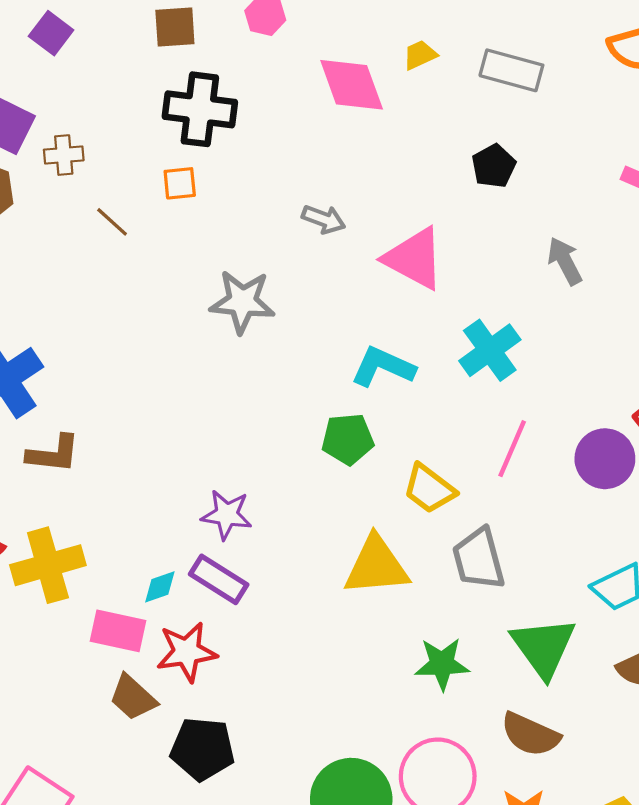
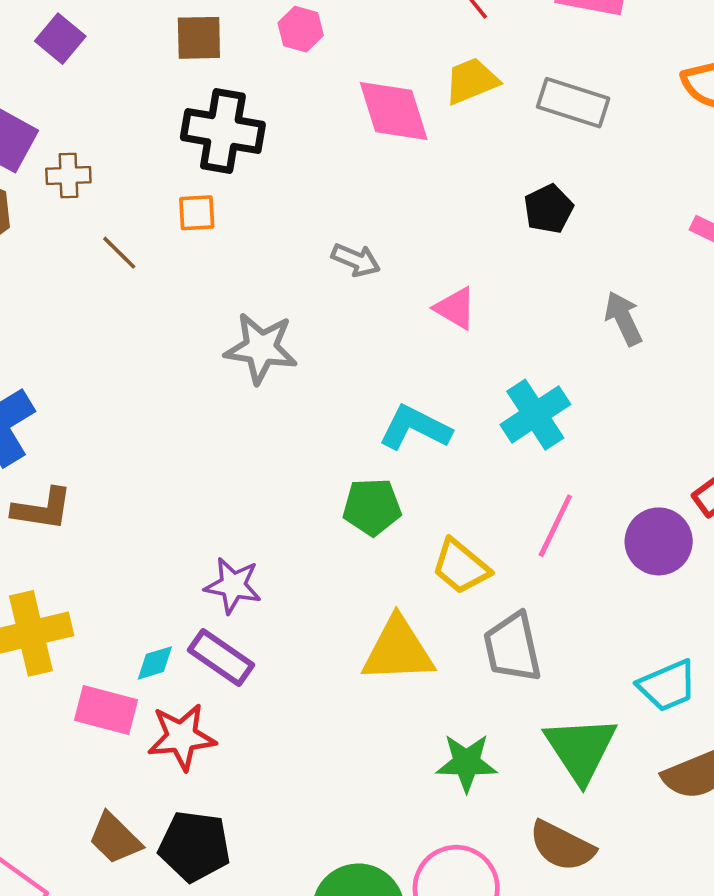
yellow trapezoid: (420, 55) -> (471, 81), size x1.4
pink triangle: (414, 258) -> (455, 308), size x0.6
brown trapezoid: (133, 697) -> (115, 838), moved

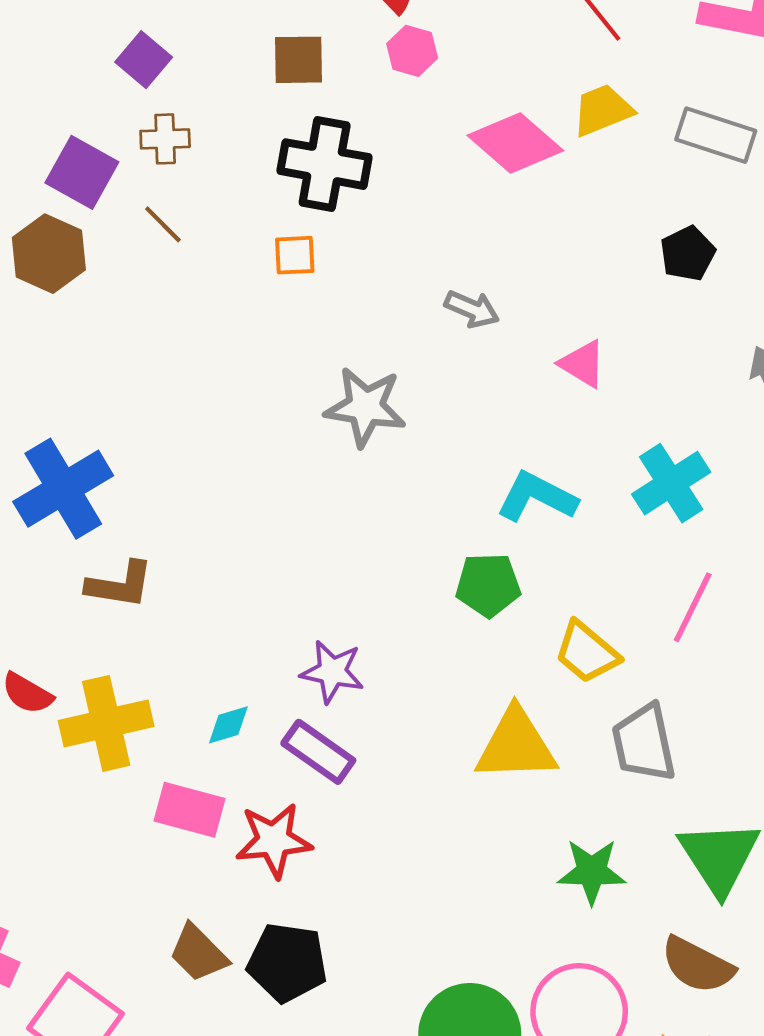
pink diamond: (394, 111) -> (515, 143), turned -32
brown cross: (68, 175) -> (165, 139), moved
brown line: (119, 253) -> (163, 224), moved
cyan diamond: (155, 663) -> (228, 725), moved

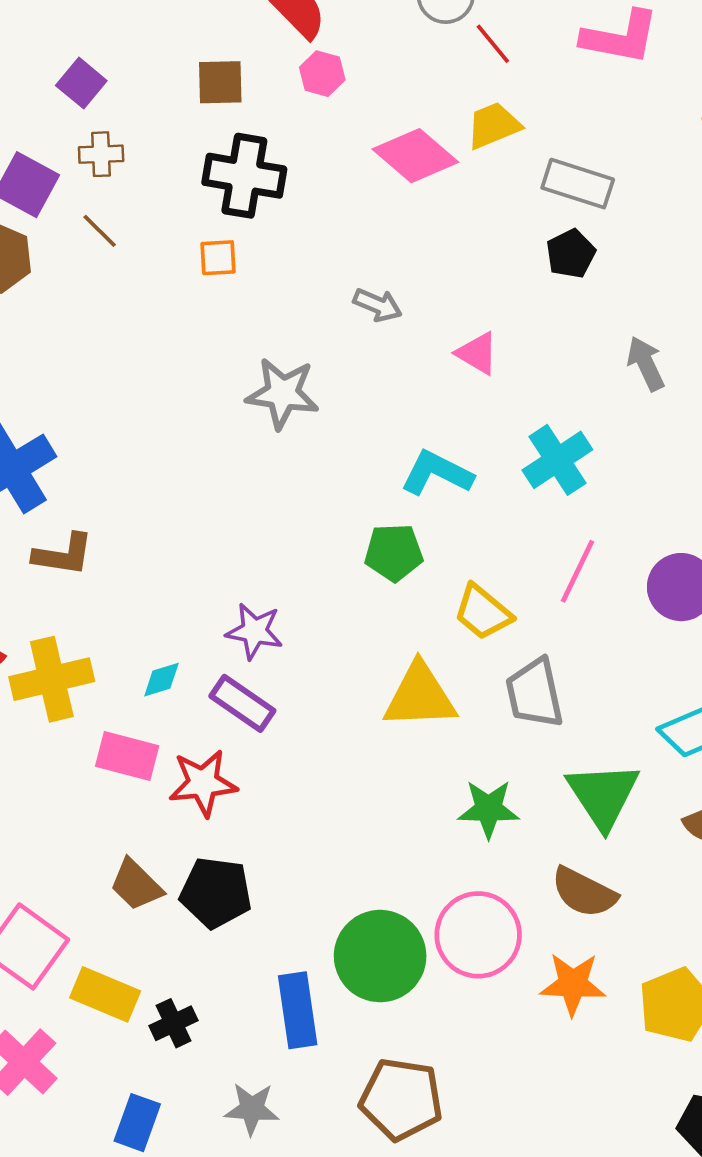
gray rectangle: (716, 135) -> (578, 184), moved

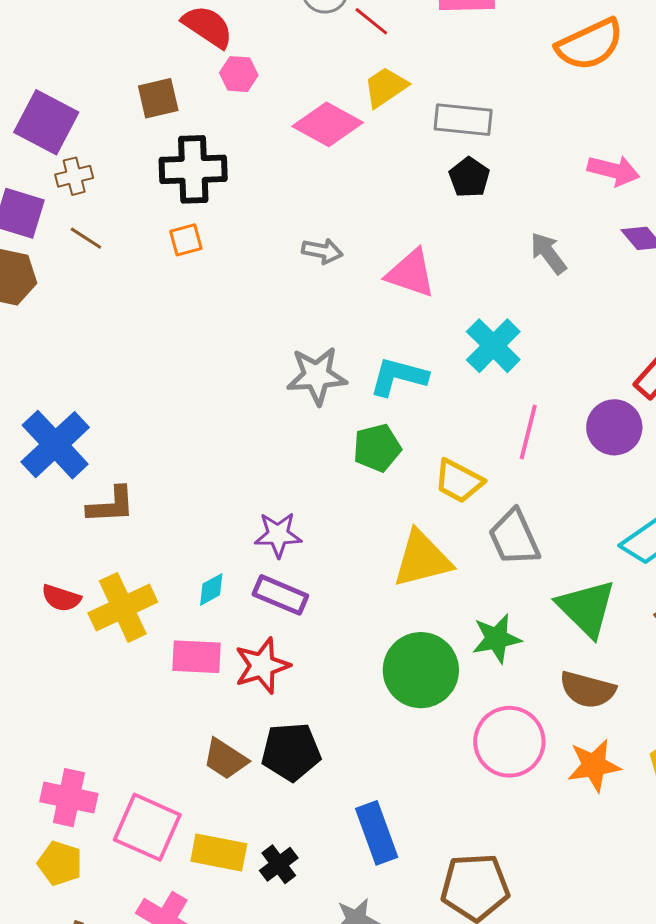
purple square: (81, 83) -> (46, 122), size x1.6
pink triangle: (477, 353) -> (411, 273), size x1.4
gray star: (283, 393) -> (317, 376), moved
green circle: (380, 956) -> (421, 670), moved

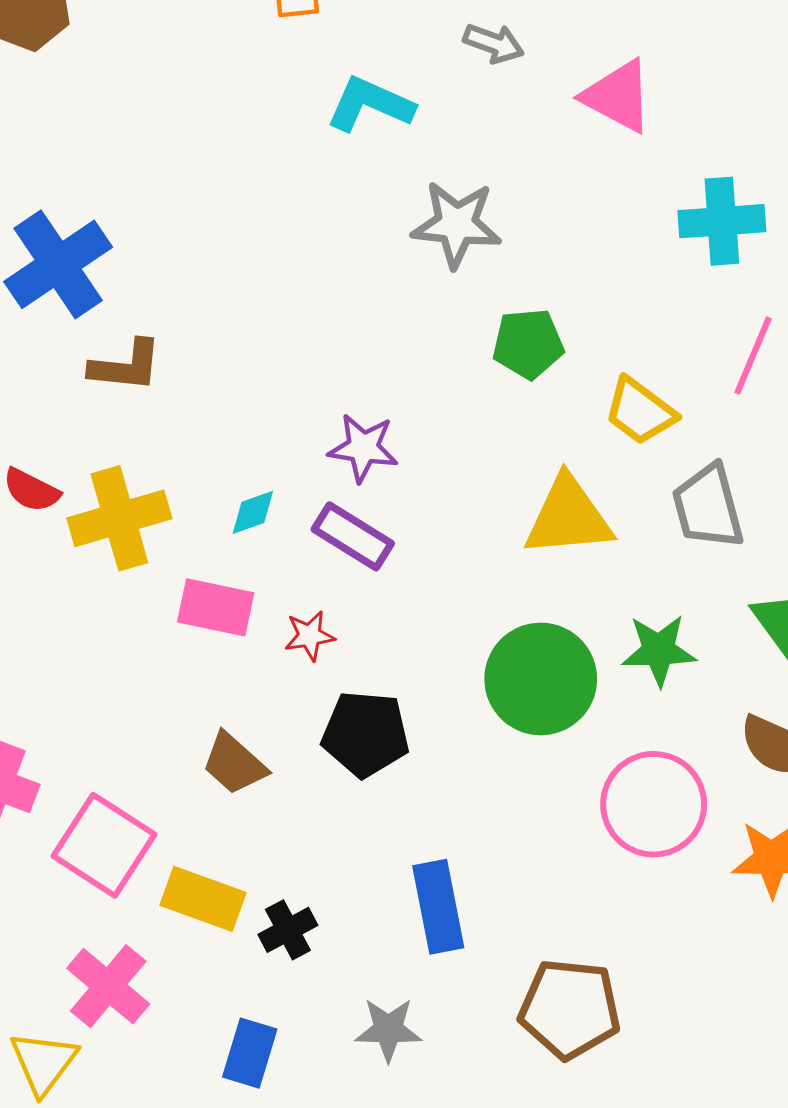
cyan cross: (493, 346) -> (722, 221), turned 32
cyan L-shape: (398, 377) -> (370, 104), moved
red star: (262, 666) -> (310, 636), size x0.6
black pentagon: (291, 752) -> (366, 734), moved

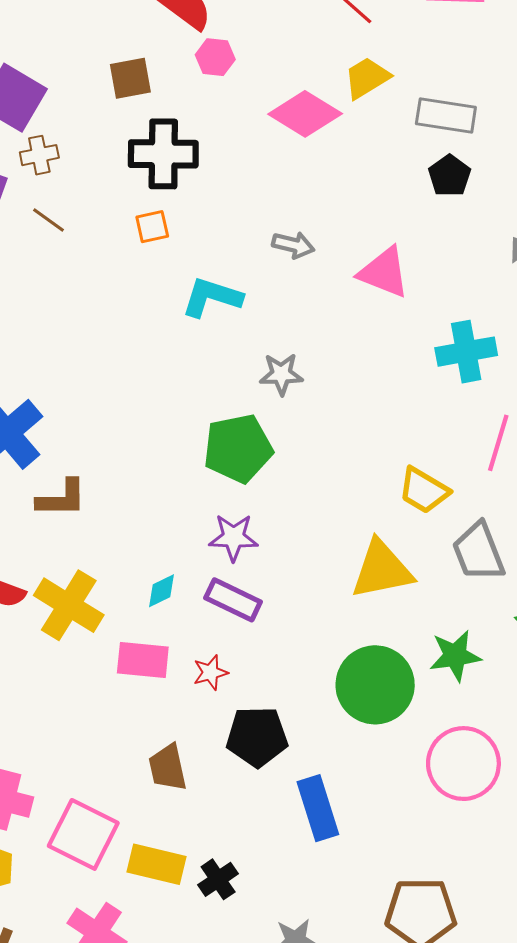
gray star: (457, 224) -> (281, 374), size x0.7
green pentagon: (528, 344) -> (238, 448), moved, size x1.4
yellow cross: (119, 518) -> (69, 605), turned -36
brown trapezoid: (234, 764) -> (168, 768), turned 42
blue rectangle: (438, 907) -> (318, 808), moved

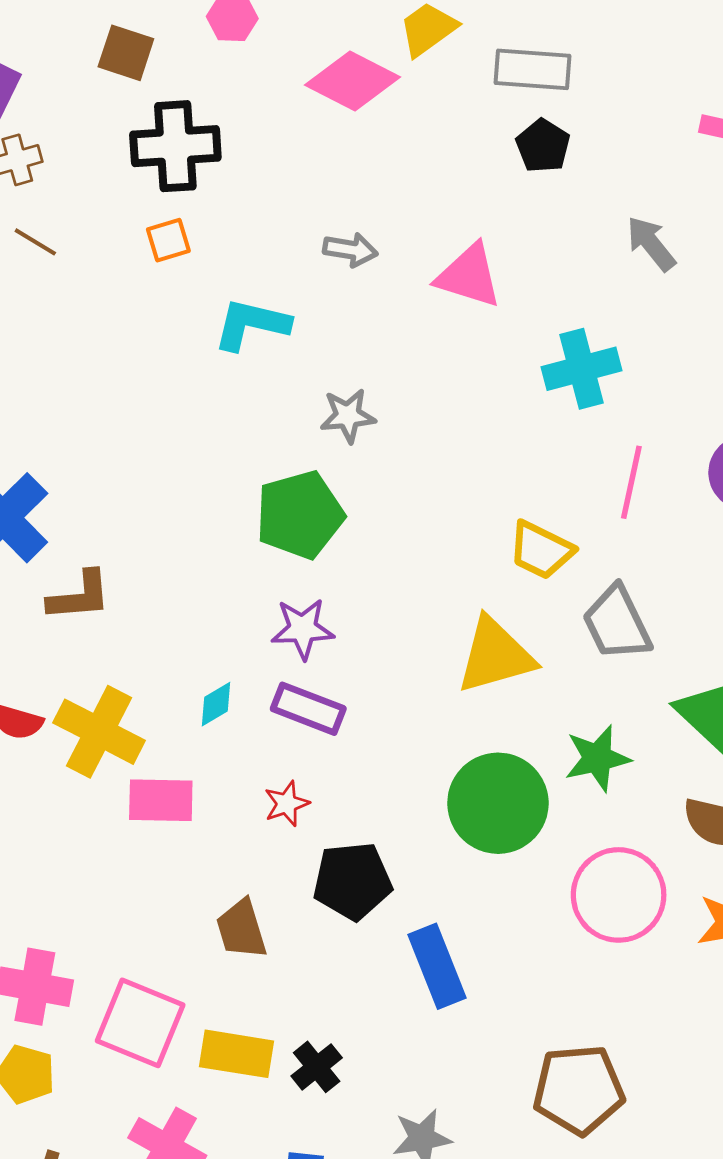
brown square: (130, 78) -> (126, 53), turned 33
pink rectangle: (143, 660) -> (161, 800), moved

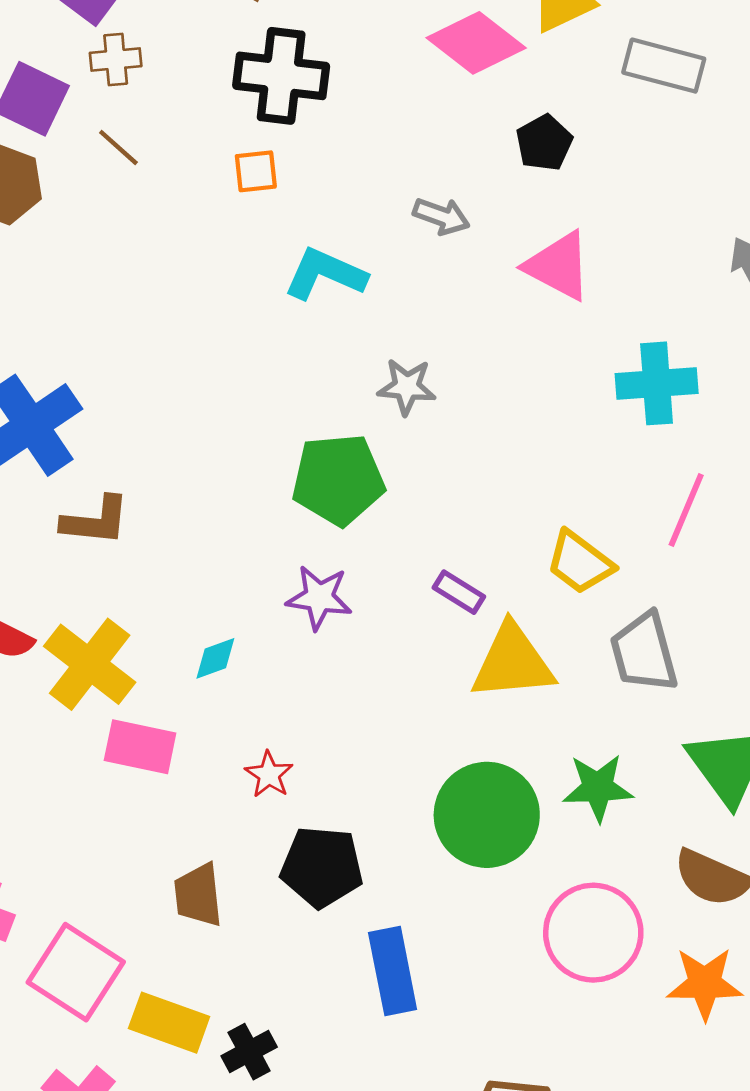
black pentagon: (543, 146) -> (544, 143), moved
purple rectangle: (308, 709) -> (459, 592), moved, size x0.7
red star: (287, 804) -> (269, 775), turned -30

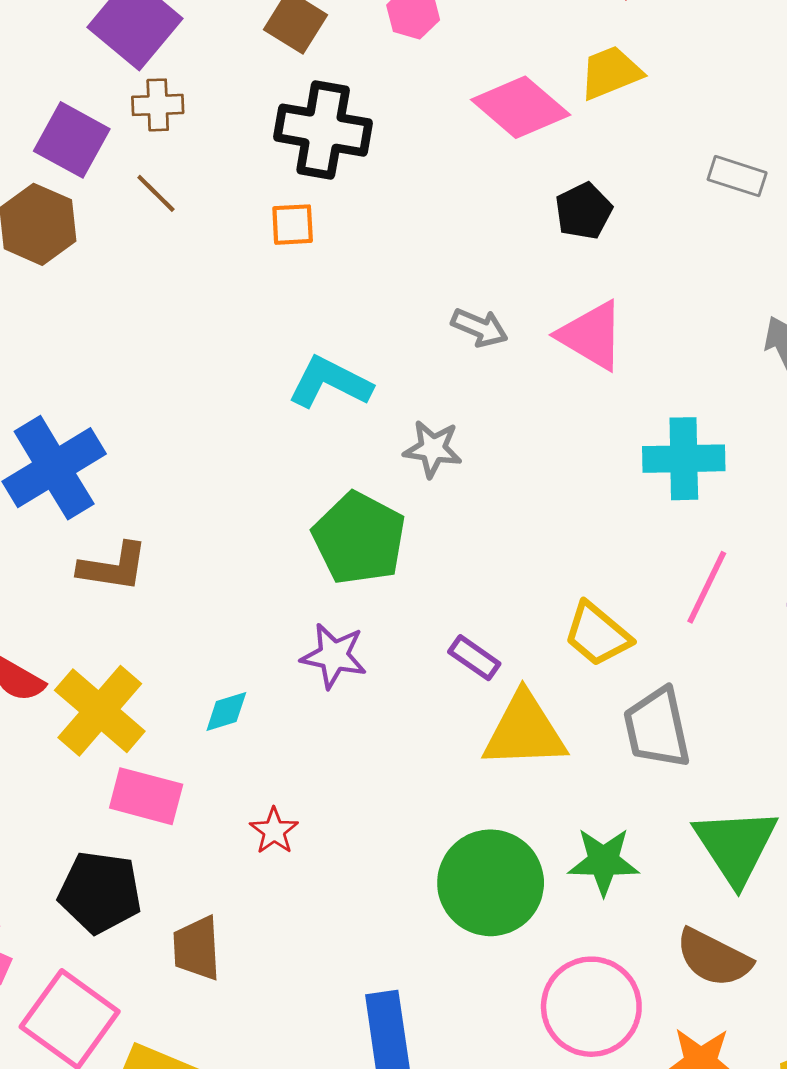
gray rectangle: (664, 66) -> (737, 176), moved, size x0.7
gray arrow: (441, 216) -> (480, 328), moved
cyan L-shape: (325, 274) -> (330, 383), moved
green pentagon: (338, 480) -> (359, 538), turned 30
black pentagon: (322, 867) -> (100, 892), moved

